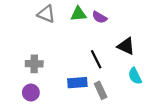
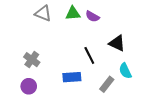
gray cross: (34, 64) -> (32, 60), turned 35
gray rectangle: (101, 90) -> (107, 84), moved, turned 63

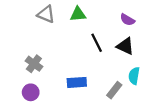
purple semicircle: (92, 16) -> (127, 20), moved
black line: (89, 55) -> (97, 43), moved
cyan semicircle: (125, 71) -> (134, 76), turned 35

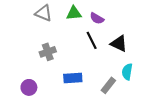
purple semicircle: (127, 20) -> (97, 18), moved
gray cross: (34, 64) -> (48, 52), moved, turned 35

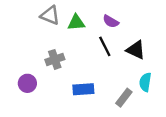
green triangle: (74, 13) -> (76, 23), moved
purple circle: (29, 87) -> (27, 83), moved

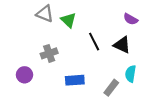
purple semicircle: (111, 21) -> (131, 19), moved
green triangle: (76, 23) -> (68, 20), turned 49

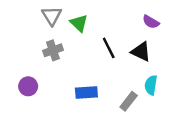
gray triangle: (45, 14) -> (52, 16), turned 36
gray cross: (49, 53) -> (53, 50), moved

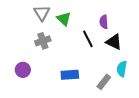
purple semicircle: (151, 22) -> (104, 22), moved, turned 56

